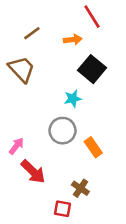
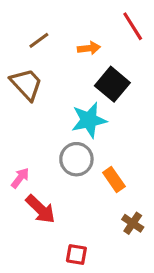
red line: (92, 17) -> (133, 26), moved
cyan star: (73, 99) -> (89, 120), size x1.6
brown cross: (80, 188) -> (133, 223), moved

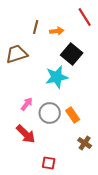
brown line: (39, 40) -> (36, 27), moved, turned -40
brown trapezoid: (26, 84) -> (17, 54), turned -65
gray circle: (76, 159) -> (50, 113), moved
pink arrow: (20, 178) -> (27, 104), moved

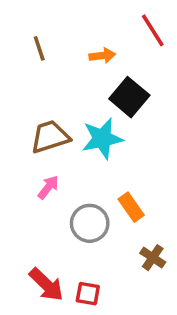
brown line: (36, 27) -> (39, 48), moved, turned -32
brown trapezoid: (17, 54) -> (50, 137), moved
gray circle: (50, 113) -> (90, 223), moved
red arrow: (26, 134) -> (46, 285), moved

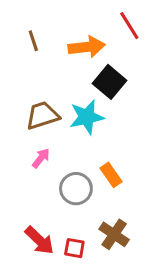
orange arrow: (102, 56) -> (87, 47), size x1.6
brown cross: (153, 258) -> (114, 234), moved, size x1.4

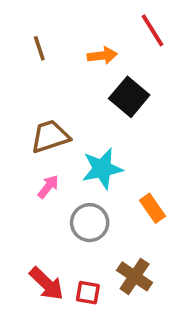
orange arrow: (87, 47) -> (102, 56), size x0.7
cyan star: (87, 117) -> (102, 169), moved
orange rectangle: (111, 175) -> (153, 208), moved

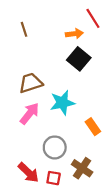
orange arrow: (102, 56) -> (74, 34), moved
pink arrow: (48, 187) -> (30, 114), size x1.5
gray circle: (90, 223) -> (55, 147), moved

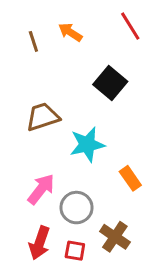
orange arrow: (74, 34) -> (70, 32), moved, turned -140
pink arrow: (30, 114) -> (41, 189), moved
red arrow: (28, 173) -> (40, 243), turned 65

